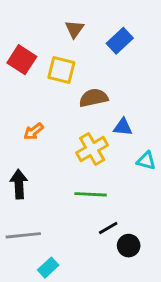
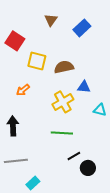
yellow square: (61, 70) -> (37, 61), moved

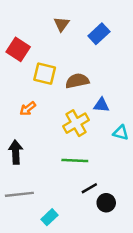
cyan rectangle: (33, 183) -> (49, 217), moved

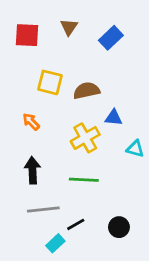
red square: (18, 49) -> (27, 35), moved, turned -30
orange arrow: (28, 109) -> (31, 122), turned 84
black arrow: (16, 152) -> (32, 170), moved
black line: (89, 188) -> (76, 224), moved
gray line: (19, 194) -> (43, 210), moved

